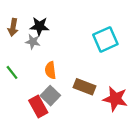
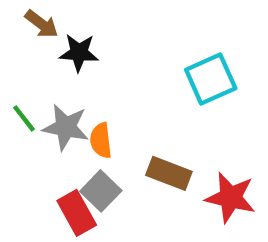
brown arrow: (13, 27) -> (42, 24), moved, turned -63
gray star: (33, 42) -> (66, 127), moved, size x1.5
green line: (12, 72) -> (24, 118), moved

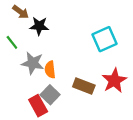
green line: (24, 118) -> (12, 42), moved
red star: (230, 198) -> (114, 81), moved, turned 30

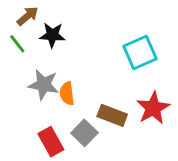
brown arrow: (21, 12) -> (28, 16), turned -77
green line: (12, 42) -> (17, 44), moved
gray square: (50, 95) -> (84, 133), moved

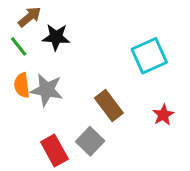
orange semicircle: (67, 93) -> (22, 85), moved
red star: (153, 108) -> (163, 115), size x0.6
brown rectangle: (112, 115) -> (109, 105), moved, turned 32

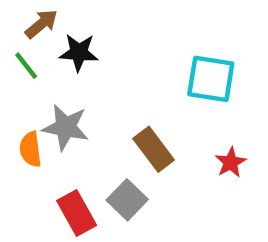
cyan square: (149, 56) -> (211, 79), turned 33
orange semicircle: (22, 85) -> (30, 149), moved

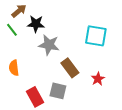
gray star: (66, 127) -> (49, 45), moved
red star: (231, 162) -> (98, 79), moved
gray square: (127, 200) -> (58, 91), turned -30

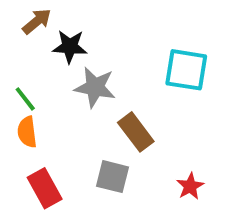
green line: (12, 30) -> (25, 99), moved
red star: (98, 79) -> (190, 186), moved
red rectangle: (35, 97) -> (45, 188), moved

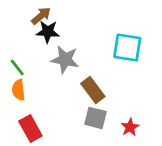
brown arrow: (37, 21) -> (41, 16), moved
gray square: (113, 177) -> (95, 118), moved

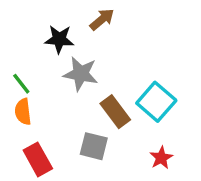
brown arrow: (41, 16) -> (102, 19), moved
cyan square: (127, 48) -> (156, 102), moved, turned 32
gray square: (95, 118) -> (94, 146), moved

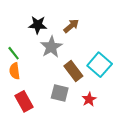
brown arrow: (102, 19) -> (71, 26), moved
gray star: (81, 74) -> (51, 47), turned 30
red star: (161, 158) -> (89, 99), moved

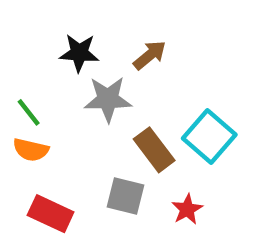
gray star: (51, 47) -> (108, 99), turned 30
orange semicircle: (15, 71) -> (31, 150), turned -70
red rectangle: (24, 101) -> (51, 214), turned -36

